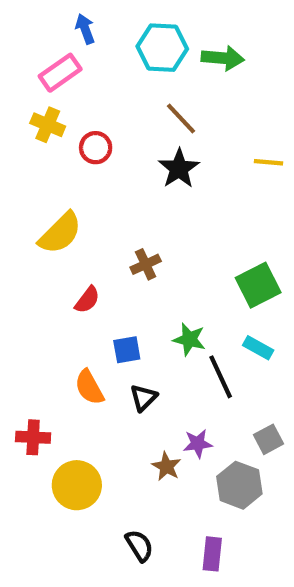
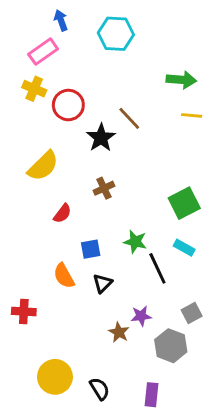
green arrow: (223, 58) -> (181, 80), moved
brown line: (181, 118) -> (129, 118), moved
red circle: (96, 148) -> (68, 105), size x1.4
black star: (179, 168) -> (101, 138), moved
yellow circle: (77, 485) -> (55, 377), moved

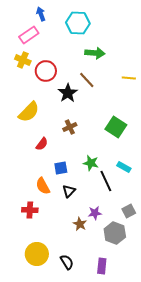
green arrow: (181, 80) -> (95, 53), moved
green square: (184, 203) -> (116, 127), moved, turned -30
red cross: (24, 311) -> (30, 210), moved

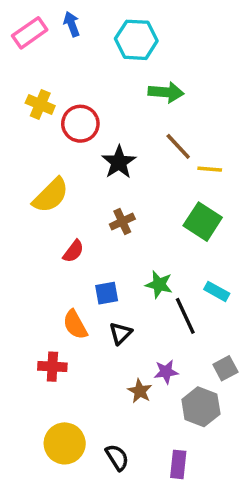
pink rectangle: (29, 35) -> (30, 33), moved
yellow line: (129, 78) -> (210, 169), moved
brown line: (87, 80) -> (178, 146), moved

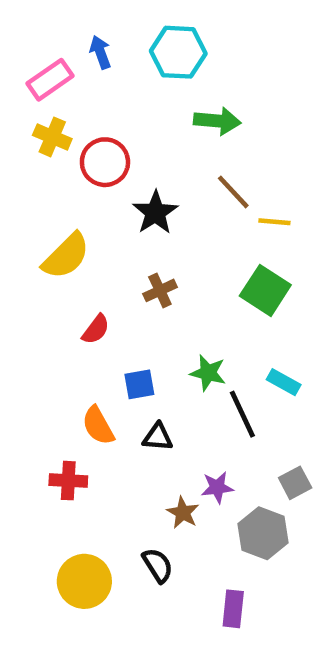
blue arrow: (72, 24) -> (100, 52), moved
pink rectangle: (30, 33) -> (50, 80), moved
black triangle: (121, 333) -> (158, 437), turned 50
black semicircle: (117, 457) -> (158, 565), moved

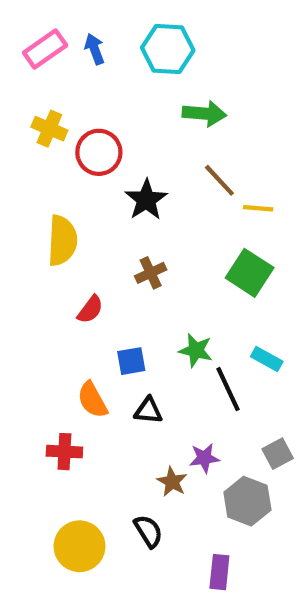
pink rectangle: (50, 80) -> (45, 49), moved
yellow semicircle: (66, 256) -> (62, 241), turned -42

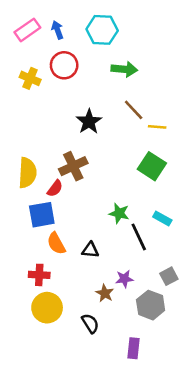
red circle: (99, 152) -> (64, 65), moved
yellow semicircle: (62, 241) -> (27, 173), moved
brown cross: (151, 273) -> (73, 166), moved, size x1.5
blue square: (131, 361) -> (42, 215), moved, size x1.5
yellow circle: (80, 546) -> (47, 308), moved

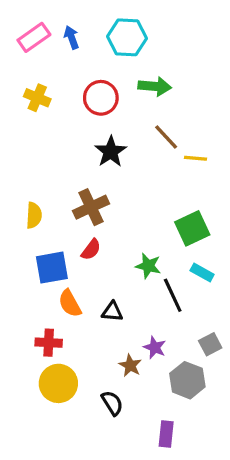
red circle: (64, 65) -> (101, 98), moved
green square: (152, 166) -> (192, 228), moved, turned 32
yellow semicircle: (27, 173) -> (34, 215), size x0.7
red semicircle: (55, 188) -> (91, 250), moved
purple star: (124, 279) -> (155, 348), turned 30

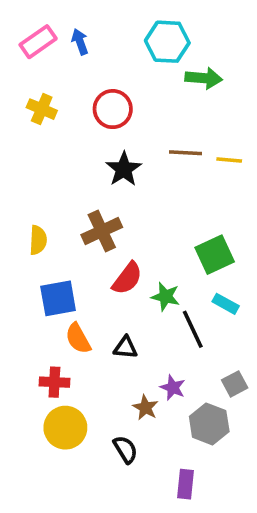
cyan hexagon: (127, 37) -> (167, 42), moved
green arrow: (155, 86) -> (204, 78), moved
brown line: (166, 137) -> (186, 153), turned -44
yellow line: (196, 158) -> (229, 160), moved
red semicircle: (91, 250) -> (127, 278), moved, size x1.4

